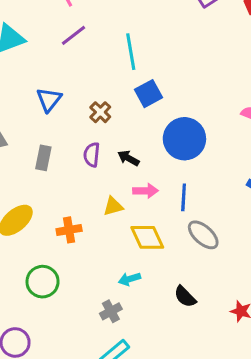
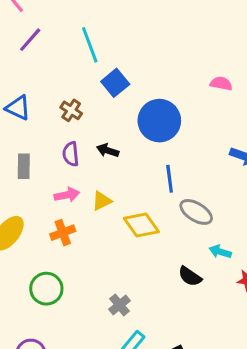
blue triangle: (49, 100) -> (18, 108), turned -32
pink arrow: (145, 191) -> (67, 195), moved
cyan arrow: (129, 279) -> (220, 252), moved, turned 45

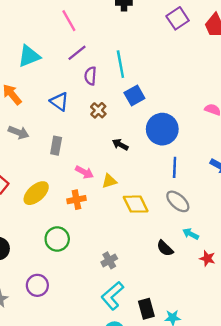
purple semicircle: (71, 154) -> (90, 76), moved
blue line: (170, 179) -> (175, 167), moved
pink arrow: (67, 195) -> (84, 172), turned 30

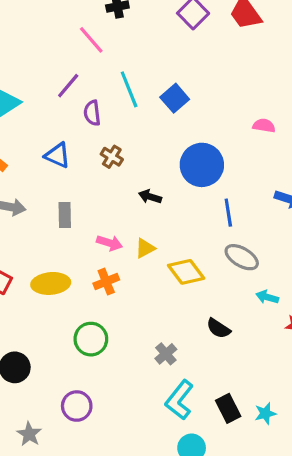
pink line: (69, 21) -> (91, 40), moved
blue square: (134, 96) -> (175, 98), moved
yellow ellipse: (36, 193) -> (51, 283), turned 48
black semicircle: (165, 248) -> (218, 328), moved

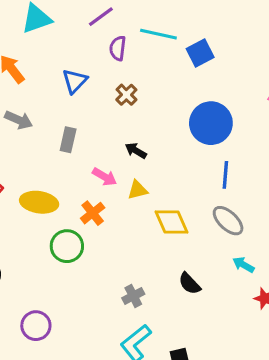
cyan line: (129, 89) -> (158, 34), turned -69
blue triangle: (58, 155) -> (75, 81), turned 36
black arrow: (150, 197) -> (136, 151), moved
orange cross: (106, 282) -> (93, 213), turned -30
green circle: (91, 339) -> (67, 246), moved

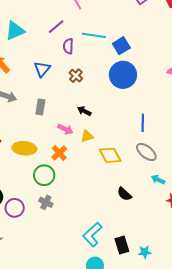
blue circle: (211, 123) -> (123, 75), moved
gray cross: (133, 296) -> (46, 202), moved, turned -32
purple circle: (36, 326) -> (15, 208), moved

